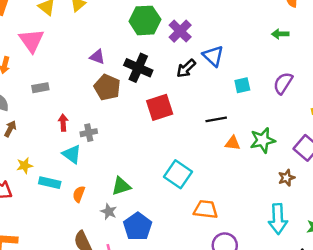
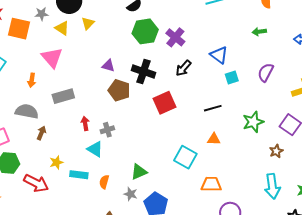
blue triangle: (213, 56) -> (219, 55), moved
gray rectangle: (40, 88) -> (63, 96), size x1.5
orange triangle: (233, 143) -> (214, 139), moved

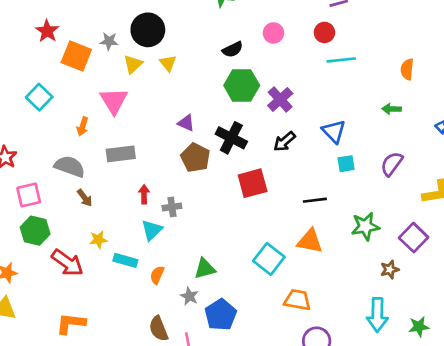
yellow triangle: (88, 23) -> (168, 63), turned -32
yellow triangle: (62, 28) -> (133, 64), turned 35
brown arrow: (41, 133) -> (85, 198), turned 112
orange triangle: (214, 139) -> (310, 241), size x1.5
cyan triangle: (95, 149) -> (152, 230), turned 36

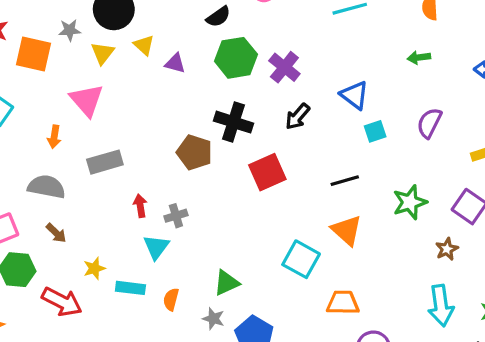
purple triangle: (186, 123) -> (175, 63), moved
brown arrow: (85, 198) -> (56, 233), moved
orange triangle: (310, 241) -> (347, 230), turned 40

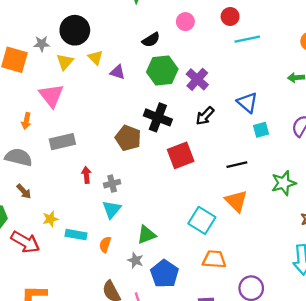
cyan triangle: (156, 247) -> (112, 209), moved
orange trapezoid: (343, 303) -> (214, 259), moved

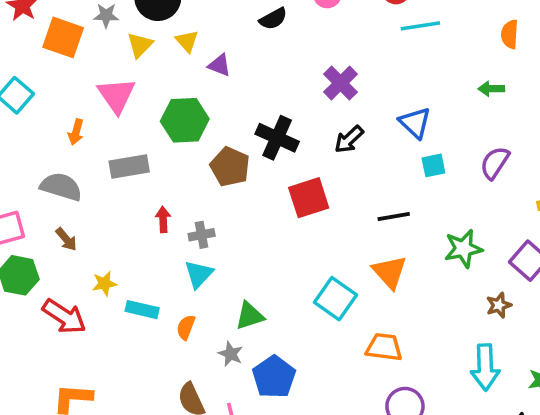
green hexagon: (162, 71) -> (185, 120), moved
orange trapezoid: (214, 259) -> (384, 347), moved

